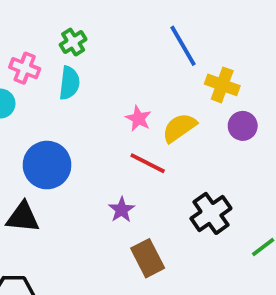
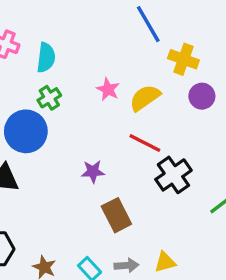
green cross: (73, 42) -> (49, 98), moved
red line: (148, 163) -> (145, 143), moved
purple star: (122, 210) -> (93, 172), turned 30

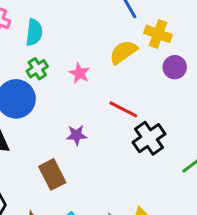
pink star: (108, 89) -> (79, 73), moved
yellow semicircle: (145, 98) -> (123, 52), moved
brown rectangle: (116, 215) -> (52, 174), moved

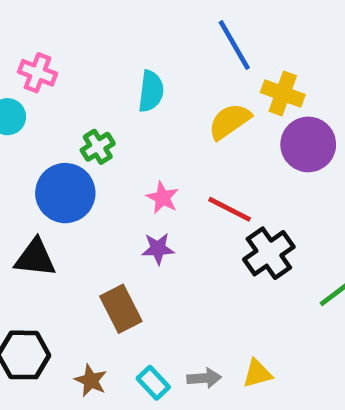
cyan semicircle: (34, 32) -> (151, 91), moved
purple circle: (175, 67) -> (308, 144), size x1.5
pink star: (79, 73) -> (162, 198), moved

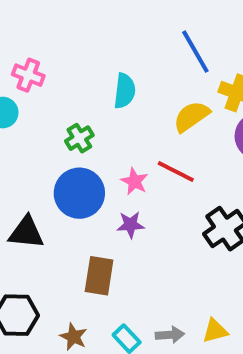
blue circle: (65, 193) -> (79, 193), moved
red line: (230, 209) -> (176, 172), moved
brown rectangle: (121, 309) -> (99, 276), turned 36

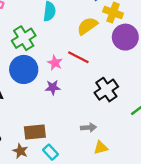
green cross: (79, 138) -> (24, 38), size x1.5
brown rectangle: (99, 276) -> (35, 132), moved, turned 75
gray arrow: (170, 335) -> (88, 128), moved

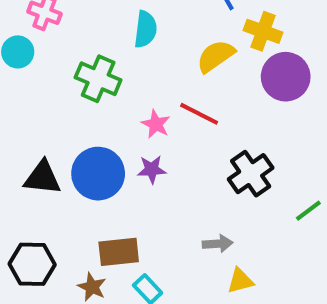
green cross: (24, 38) -> (98, 79), turned -35
blue circle: (24, 69) -> (98, 174), moved

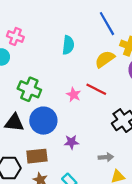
green cross: (98, 79) -> (29, 89), moved
purple star: (152, 169) -> (71, 142), moved
brown rectangle: (119, 252) -> (37, 156), moved

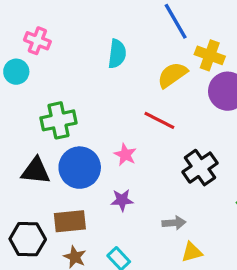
green cross: (29, 89) -> (59, 120), turned -35
pink star: (74, 95) -> (125, 155), moved

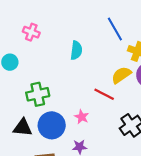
pink cross: (37, 41) -> (31, 32), moved
yellow semicircle: (172, 75) -> (121, 75), moved

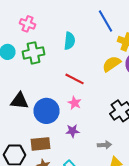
green cross: (38, 94) -> (34, 53), moved
red line: (104, 94) -> (74, 79), moved
black triangle: (23, 128) -> (20, 101), moved

